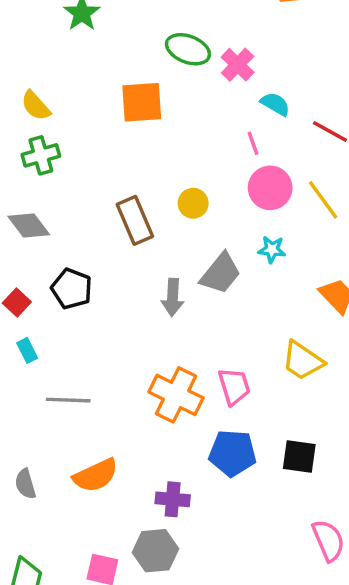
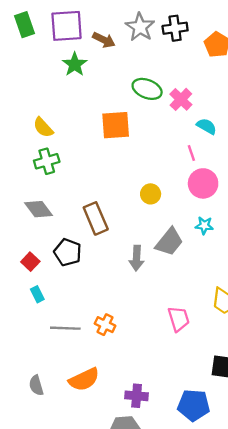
brown rectangle: (135, 220) -> (96, 218), moved
orange cross: (176, 395) -> (105, 325), moved, size x0.6
blue pentagon: (232, 453) -> (194, 405), moved

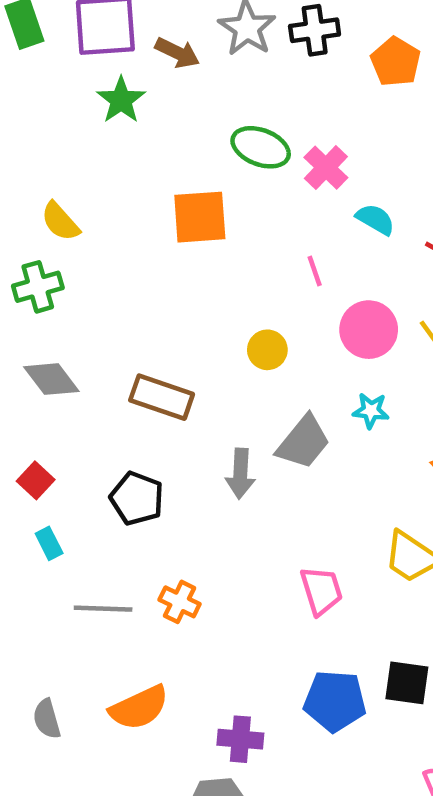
pink line: (191, 153) -> (315, 271), moved
green cross: (47, 161) -> (38, 287), moved
brown rectangle: (96, 218) -> (162, 397), turned -48
black pentagon: (68, 252) -> (137, 498), moved
blue pentagon: (194, 405) -> (335, 701), moved

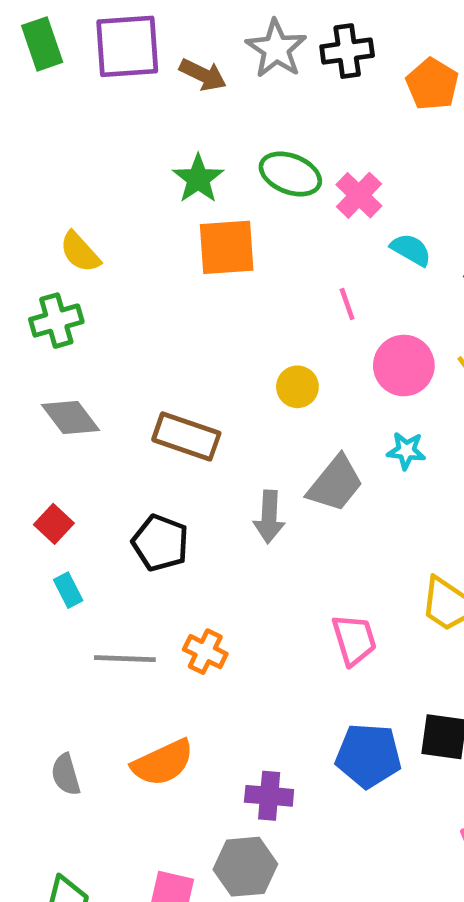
green star: (121, 100) -> (198, 179), moved

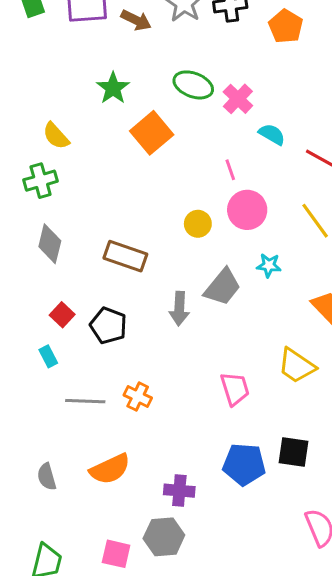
green star: (198, 179) -> (113, 88), moved
orange square: (227, 247) -> (152, 133), turned -36
pink circle: (404, 366) -> (247, 210), moved
gray diamond: (71, 418) -> (50, 244), turned 51
red square: (54, 524) -> (62, 315), moved

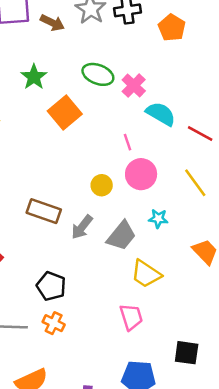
cyan semicircle: (272, 134) -> (161, 114), size x1.4
gray arrow: (179, 309) -> (82, 227), moved, turned 35
black pentagon: (108, 326) -> (51, 286), moved
yellow trapezoid: (297, 366) -> (146, 274), moved
black square: (293, 452) -> (187, 353), moved

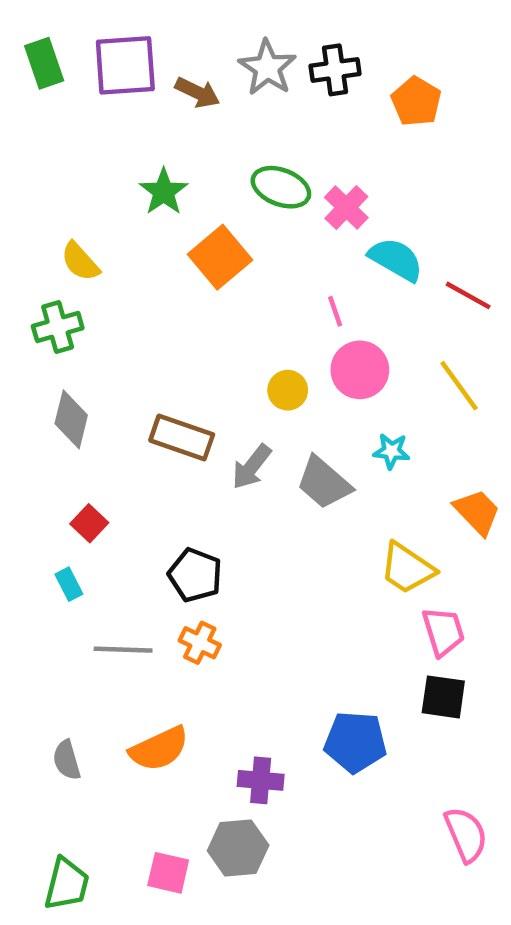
gray trapezoid: (121, 236) -> (324, 483), turned 92
yellow trapezoid: (146, 274) -> (407, 568), moved
pink trapezoid: (131, 317) -> (443, 631), moved

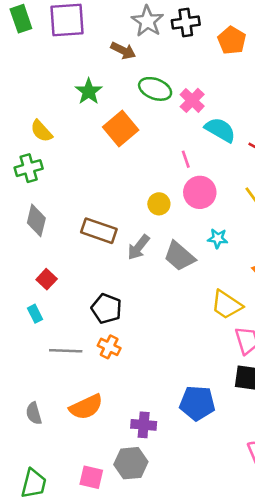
brown arrow: (197, 92) -> (123, 51), moved

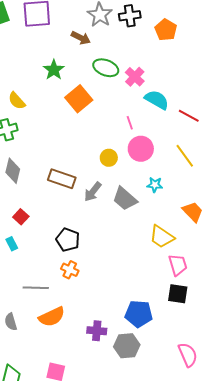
gray line: (66, 351) -> (36, 288), moved
gray hexagon: (131, 463) -> (127, 346), moved

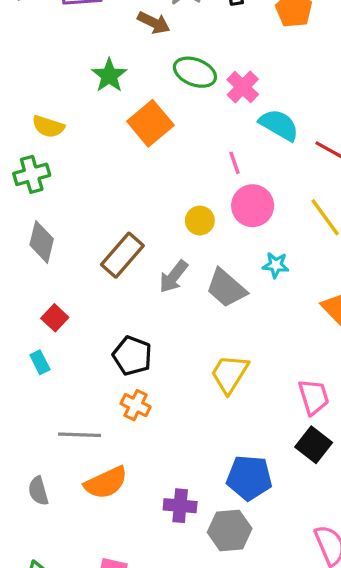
yellow semicircle: (17, 101) -> (48, 127), turned -30
brown rectangle: (62, 179) -> (122, 255), turned -68
yellow trapezoid: (162, 237) -> (230, 374), moved, turned 88
black square: (178, 294) -> (314, 445), turned 30

